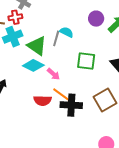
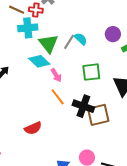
green square: (86, 61) -> (91, 72), turned -30
red semicircle: (43, 101) -> (33, 128), moved, turned -42
black cross: (71, 105) -> (83, 106), moved

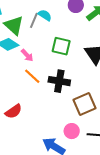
green square: (91, 72) -> (61, 46), turned 30
brown square: (98, 115) -> (84, 104), moved

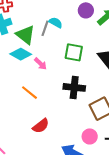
orange line: (32, 76) -> (29, 93), moved
red semicircle: (14, 111) -> (41, 126), moved

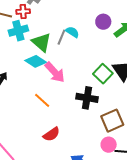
green square: (74, 52) -> (103, 74), moved, turned 30
pink arrow: (40, 64) -> (55, 72), size x1.6
pink circle: (90, 136) -> (109, 145), moved

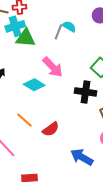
green triangle: (41, 42) -> (26, 38), moved, turned -35
cyan diamond: (36, 61) -> (34, 85), moved
orange line: (42, 100) -> (24, 120), moved

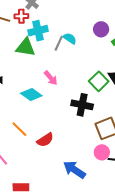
cyan cross: (15, 26) -> (38, 31), moved
pink arrow: (53, 67) -> (51, 78), size x0.7

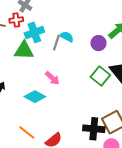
purple circle: (101, 29) -> (99, 43), moved
black cross: (82, 105) -> (94, 129), moved

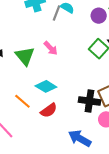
green triangle: (24, 50) -> (25, 56), moved, turned 45
cyan diamond: (35, 97) -> (46, 86), moved

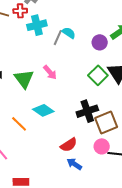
black cross: (89, 101) -> (87, 111), moved, turned -30
red semicircle: (49, 110) -> (69, 145), moved
blue arrow: (80, 138) -> (74, 164), size x0.7

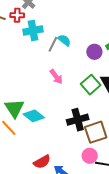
pink arrow: (50, 72) -> (56, 77), moved
green triangle: (24, 79) -> (14, 108), moved
red semicircle: (69, 145) -> (42, 162), moved

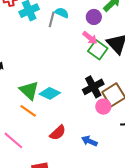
pink arrow: (56, 77) -> (90, 38), moved
pink circle: (90, 156) -> (103, 107), moved
red semicircle: (42, 162) -> (58, 133), moved

